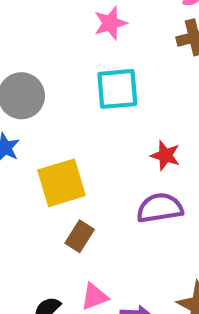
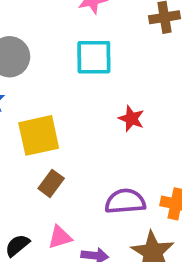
purple semicircle: (160, 208) -> (125, 201), moved

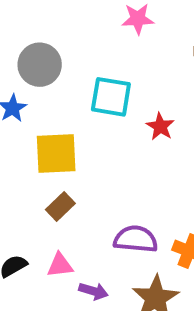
cyan square: (94, 57) -> (111, 97), moved
red star: (131, 119) -> (160, 127), moved

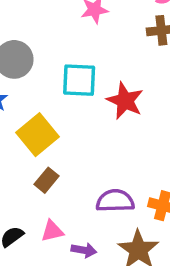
red star: (160, 127) -> (125, 101), size x1.5
yellow square: (56, 153) -> (37, 135), turned -30

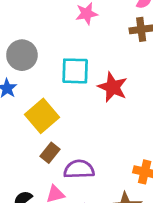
purple semicircle: (115, 201) -> (79, 169), moved

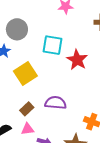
brown rectangle: (50, 153) -> (27, 109), moved
purple semicircle: (79, 169) -> (56, 103), moved

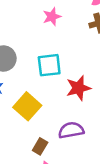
red star: (77, 60) -> (78, 88), moved, turned -30

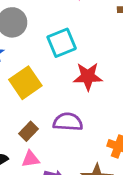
cyan square: (49, 65) -> (62, 43), turned -30

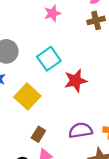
purple semicircle: (68, 122) -> (80, 130), moved

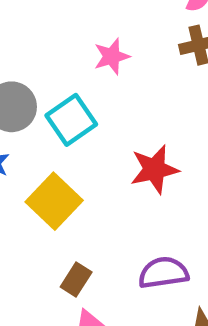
pink star: (52, 13) -> (112, 56), moved
cyan square: (49, 59) -> (71, 120), moved

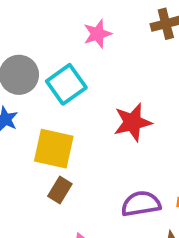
yellow square: (54, 201) -> (54, 149), turned -30
brown rectangle: (76, 280) -> (60, 190), moved

